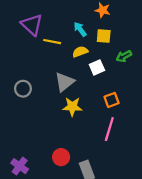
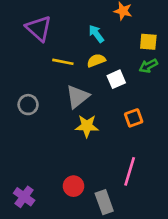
yellow square: (104, 36) -> (148, 42), moved
yellow line: (52, 42) -> (63, 62), moved
pink line: (109, 129) -> (130, 171), moved

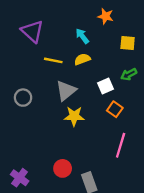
green arrow: (148, 66) -> (129, 74), moved
white square: (116, 79) -> (106, 86), moved
orange square: (134, 118) -> (115, 109), turned -35
pink line: (130, 171) -> (121, 145), moved

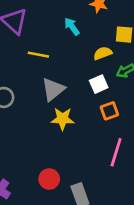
yellow semicircle: (82, 59) -> (103, 53), moved
orange square: (115, 109) -> (109, 111), turned 35

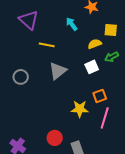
orange square: (109, 111) -> (100, 96), moved
yellow star: (63, 119) -> (80, 109), moved

